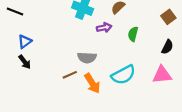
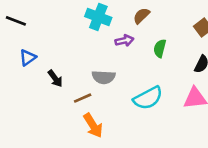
black arrow: (25, 62) -> (55, 78), moved
orange arrow: (92, 83) -> (93, 126), moved

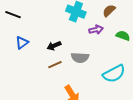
green semicircle: (160, 48) -> (123, 36), turned 96
black arrow: (55, 78) -> (54, 46), moved, turned 104
brown line: (83, 98) -> (55, 65), moved

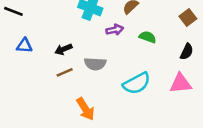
blue triangle: (22, 43) -> (24, 46), turned 40

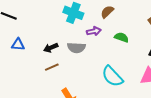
gray semicircle: (95, 64) -> (76, 48), moved
cyan semicircle: (137, 83) -> (112, 76), turned 75

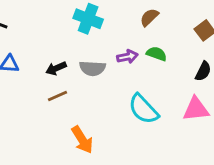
brown semicircle: (107, 12) -> (149, 17), moved
purple arrow: (94, 31) -> (127, 57), moved

